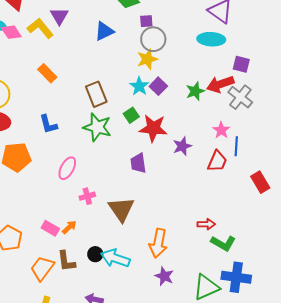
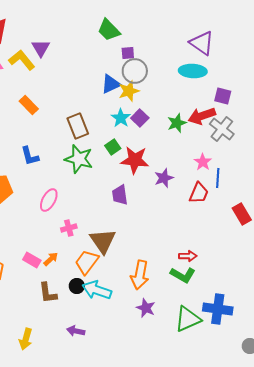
blue triangle: (104, 31) -> (111, 84), moved
green L-shape: (223, 243) -> (183, 275), moved
orange trapezoid: (42, 268) -> (87, 262), moved

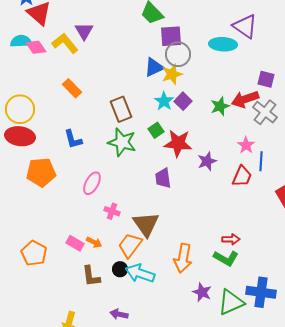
purple square: (128, 53) -> (171, 36), size x1.6
cyan ellipse: (193, 71) -> (223, 44), moved
pink cross: (69, 228) -> (112, 211), turned 35
orange arrow: (51, 259) -> (94, 242), turned 70
purple star: (146, 308) -> (202, 292), moved

